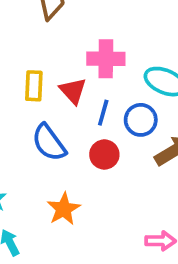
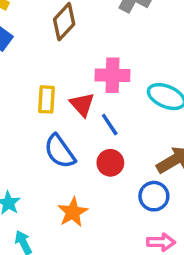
blue line: (103, 113) -> (110, 125), turned -50
blue circle: (141, 120) -> (154, 196), moved

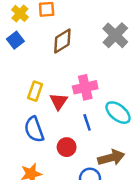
pink cross: (112, 75) -> (85, 87), turned -30
blue line: (110, 125) -> (87, 122), moved

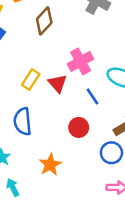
yellow rectangle: (35, 91) -> (31, 79), turned 30
blue semicircle: (34, 129) -> (23, 121), moved, turned 30

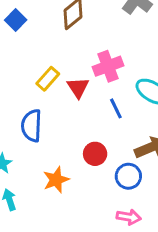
red circle: (79, 127) -> (95, 154), moved

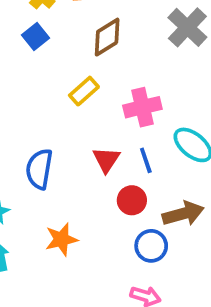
yellow rectangle: (48, 79) -> (84, 91), moved
red triangle: (78, 88) -> (106, 160), moved
red circle: (95, 154) -> (132, 200), moved

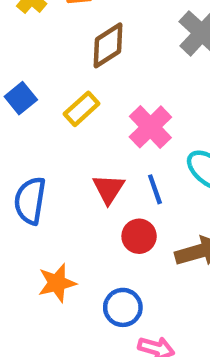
blue square: (35, 36) -> (21, 98), moved
pink cross: (142, 107) -> (150, 127), turned -30
blue circle: (151, 246) -> (123, 307), moved

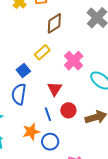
blue square: (21, 98) -> (23, 70), moved
blue line: (155, 189) -> (48, 114), moved
blue circle: (123, 307) -> (50, 142), moved

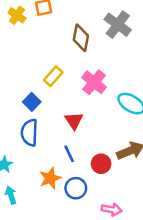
brown diamond: (54, 23) -> (81, 38), moved, turned -40
red circle: (68, 110) -> (101, 164), moved

